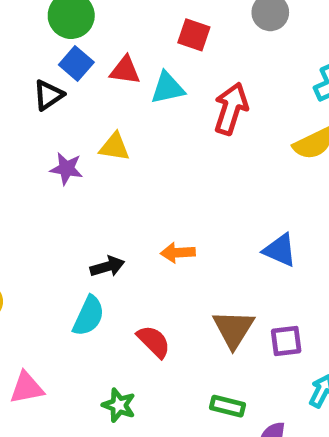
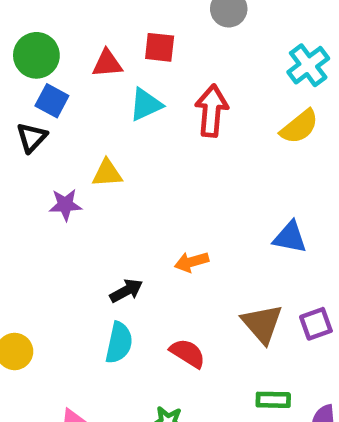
red triangle: (125, 70) -> (107, 63), moved

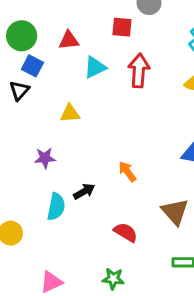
red square: (160, 47) -> (122, 27), moved
purple star: (65, 205) -> (45, 158), moved
orange arrow: (192, 262) -> (127, 171), turned 70
cyan semicircle: (119, 343) -> (56, 207), moved

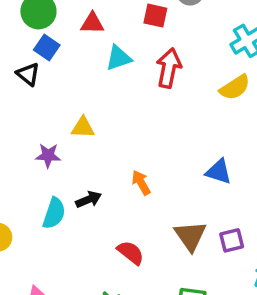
black triangle: (19, 91) -> (28, 74), turned -40
yellow triangle: (70, 113) -> (83, 127), moved

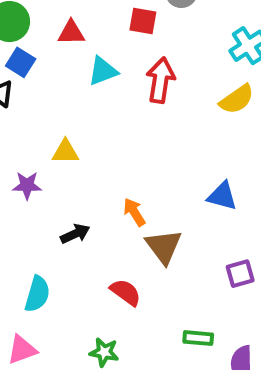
cyan semicircle: (54, 213) -> (37, 294), moved
brown triangle: (190, 236) -> (164, 246), moved

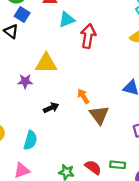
red arrow: (160, 80) -> (88, 36), moved
yellow triangle: (65, 152) -> (46, 63), size x1.5
red semicircle: (126, 292) -> (93, 167), moved

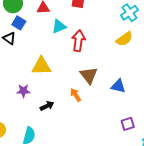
purple star: (25, 81) -> (23, 91), moved
brown triangle: (99, 115) -> (89, 75), moved

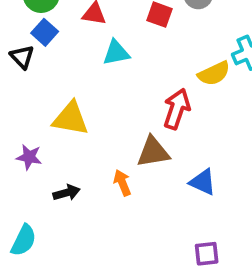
yellow semicircle: (124, 39) -> (214, 73), moved
red arrow: (78, 41) -> (177, 109), moved
brown triangle: (89, 75) -> (153, 152), turned 48

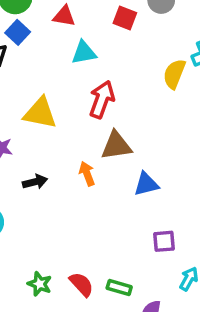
yellow semicircle: (214, 73) -> (174, 74), turned 136
red arrow: (177, 109) -> (102, 99), moved
blue triangle: (203, 182) -> (146, 184), moved, turned -40

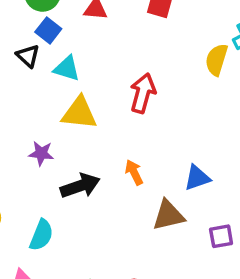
cyan triangle: (84, 53) -> (67, 68), moved, turned 32
brown triangle: (116, 146) -> (168, 215), moved
black arrow: (35, 182) -> (80, 186), size x1.5

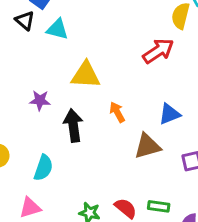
red arrow: (143, 93) -> (158, 51), moved, turned 44
yellow triangle: (79, 113) -> (86, 75), moved
black arrow: (80, 186) -> (73, 126), turned -76

